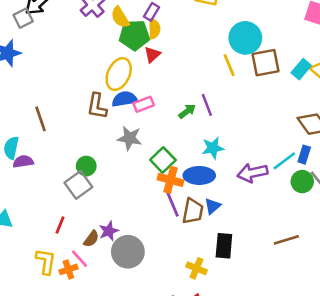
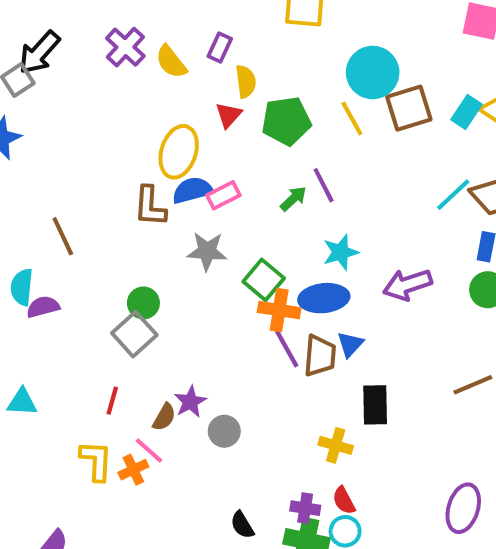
yellow semicircle: (154, 29) -> (246, 81), moved
green pentagon: (134, 35) -> (286, 121), moved
cyan line: (284, 161) -> (453, 195), moved
gray circle: (128, 252) -> (224, 431), size x0.6

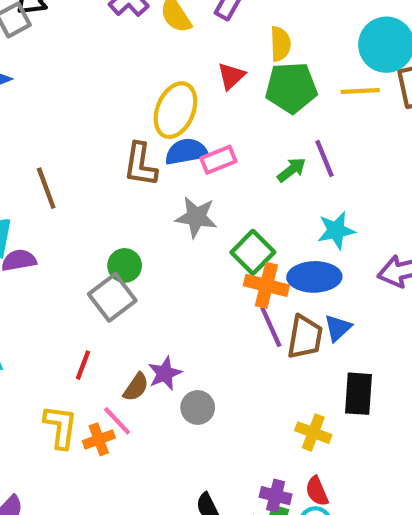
yellow semicircle: (246, 81) -> (280, 44), moved
yellow line: (352, 118) -> (360, 91), turned -69

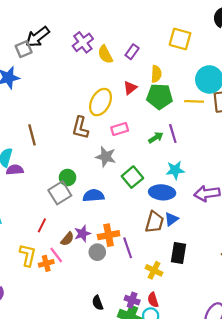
blue semicircle: (186, 152) -> (93, 196), moved
orange cross: (266, 285) -> (109, 235), moved, turned -30
purple line: (271, 327) -> (128, 248), moved

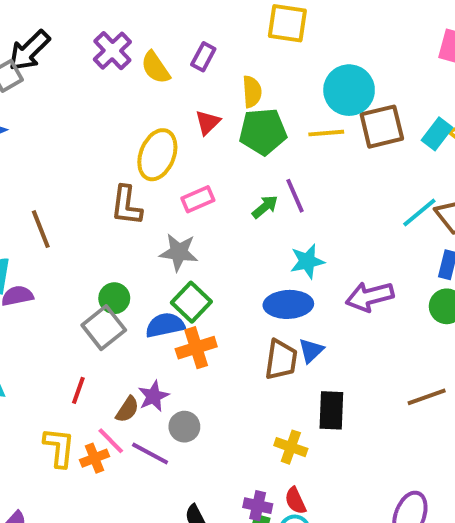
green square: (132, 177) -> (191, 302), moved
orange cross: (109, 235) -> (196, 348), moved
purple line: (128, 248) -> (150, 454), moved, turned -36

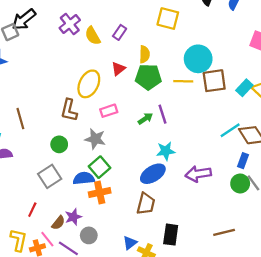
green circle: (114, 298) -> (59, 144), moved
blue ellipse: (288, 304) -> (153, 174), turned -35
blue triangle: (311, 351) -> (130, 243), moved

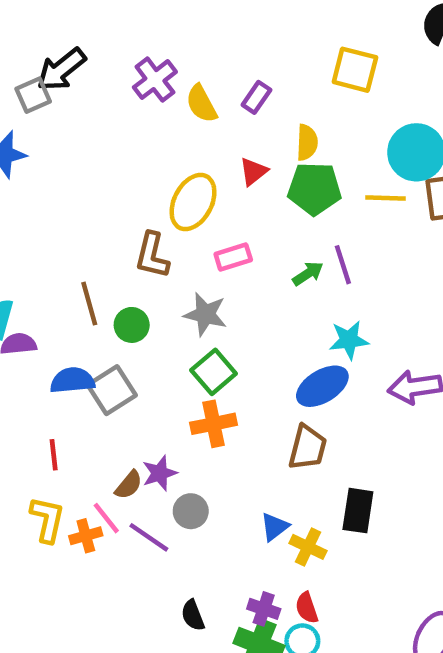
brown line: (20, 119) -> (89, 304), moved
blue semicircle: (84, 178) -> (72, 380), moved
red line: (32, 210) -> (54, 455), moved, turned -32

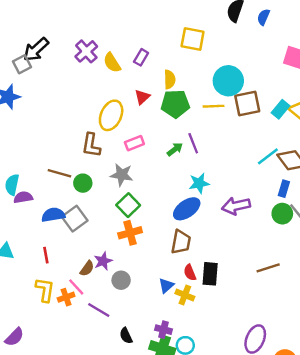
brown line: (89, 304) -> (59, 173), turned -55
purple line: (149, 537) -> (99, 310), moved
red semicircle: (307, 608) -> (190, 273), moved

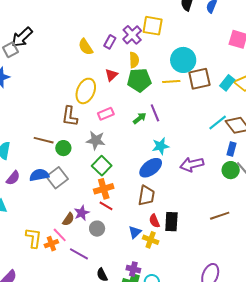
purple cross: (86, 51) -> (132, 35), moved
purple semicircle: (23, 197) -> (13, 178), moved, turned 140
red line: (46, 255) -> (106, 206), moved, turned -48

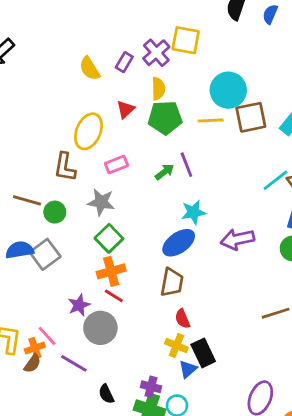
brown semicircle: (68, 219) -> (32, 364), moved
black rectangle: (171, 222) -> (203, 353), moved, turned -30
gray circle: (97, 229) -> (100, 328), size x1.5
blue triangle: (135, 232) -> (188, 369), moved

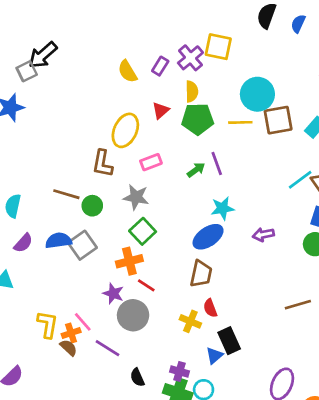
purple arrow: (237, 239) -> (263, 235), size x0.7
orange cross: (111, 271) -> (129, 261), moved
purple star: (79, 305) -> (113, 293), turned -30
yellow cross: (176, 345) -> (190, 321), moved
brown semicircle: (32, 364) -> (69, 348), turned -84

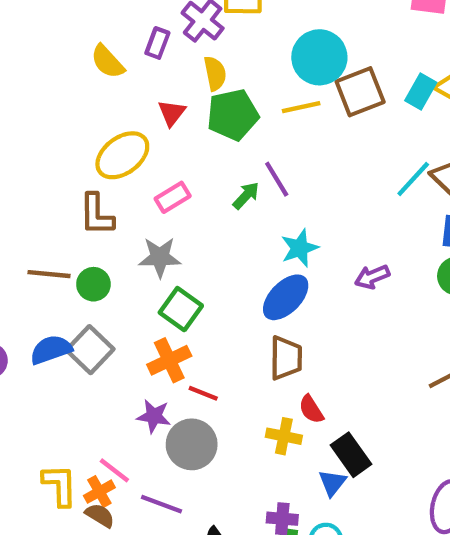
yellow ellipse: (125, 130) -> (122, 155), turned 40

